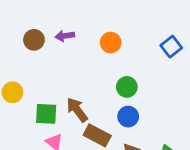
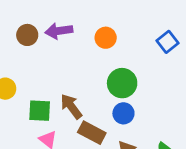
purple arrow: (65, 36) -> (59, 31), size x1.4
green circle: (127, 87) -> (122, 83), size x1.4

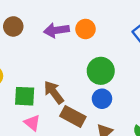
purple arrow: (59, 31) -> (56, 30), moved

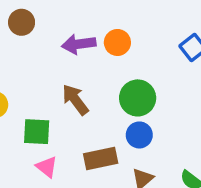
brown circle: (13, 26) -> (22, 22), moved
brown arrow: (54, 92) -> (75, 100), moved
brown rectangle: (73, 116) -> (101, 159), turned -40

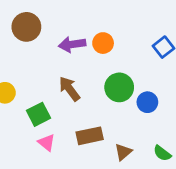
brown circle: (22, 22) -> (26, 27), size x1.4
green square: (37, 132) -> (38, 114), turned -30
blue circle: (139, 135) -> (147, 102), moved

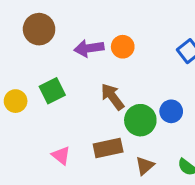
green circle: (119, 87) -> (140, 120), moved
brown arrow: (69, 89) -> (112, 97), moved
green square: (38, 114) -> (52, 91), moved

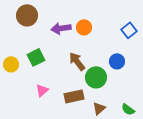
blue circle: (171, 111) -> (117, 61), moved
pink triangle: (61, 155) -> (42, 90), moved, turned 40

